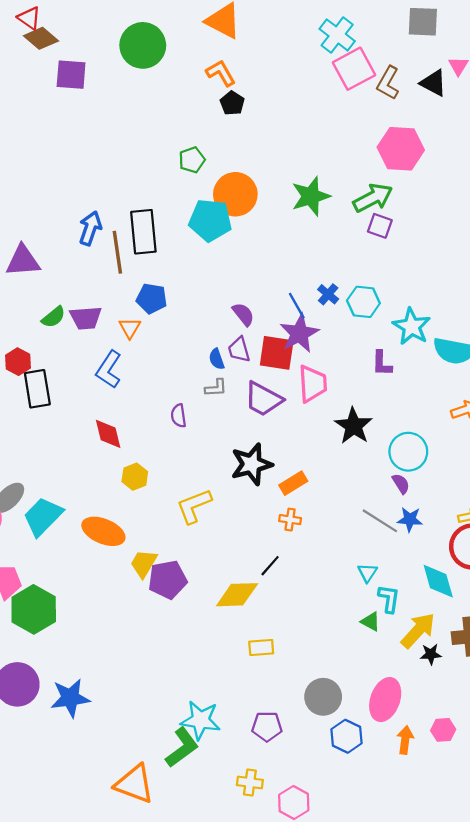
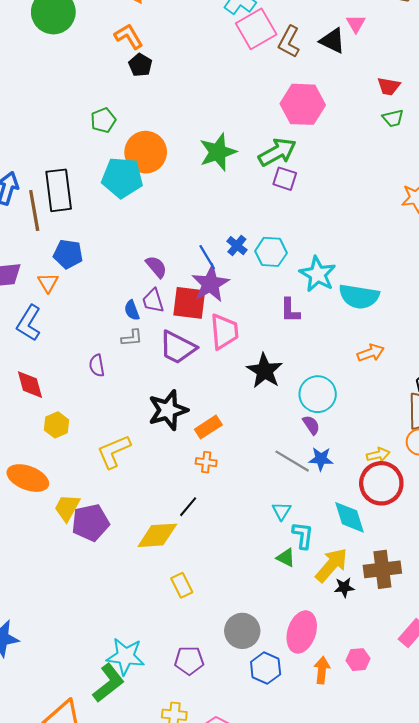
yellow rectangle: (261, 647) -> (182, 585), turned 70

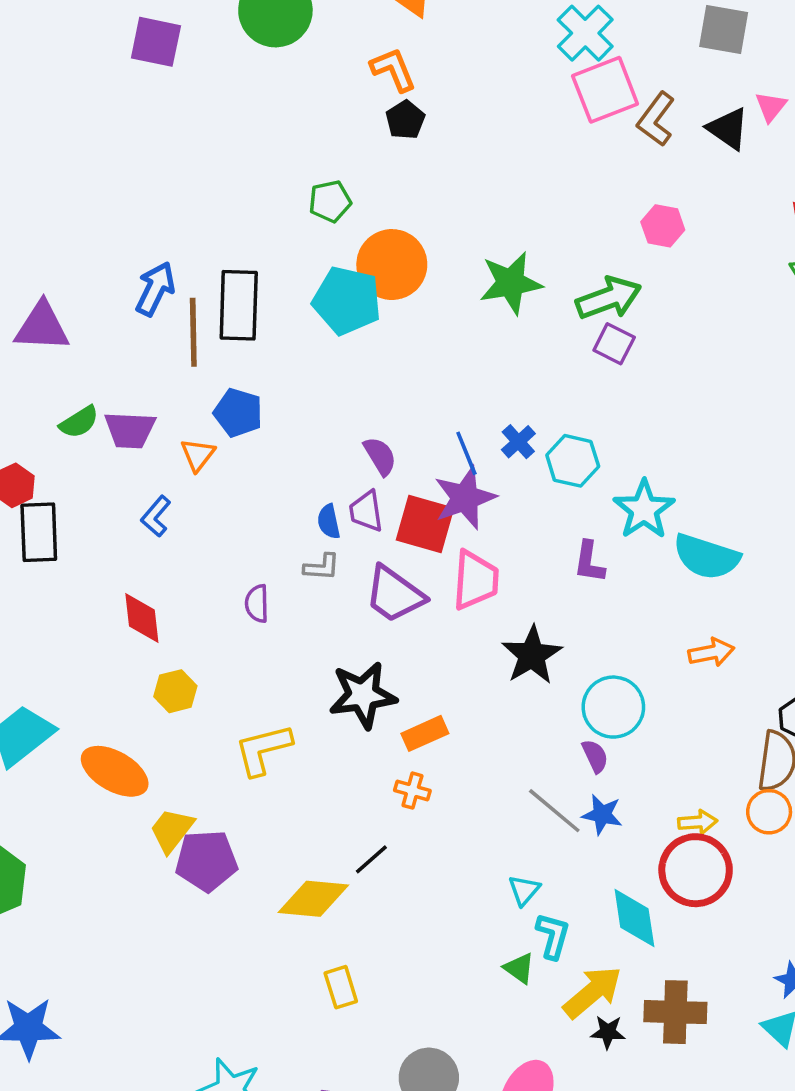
pink hexagon: (303, 104) -> (663, 226), size x0.6
blue L-shape: (29, 323) -> (156, 516), size x0.7

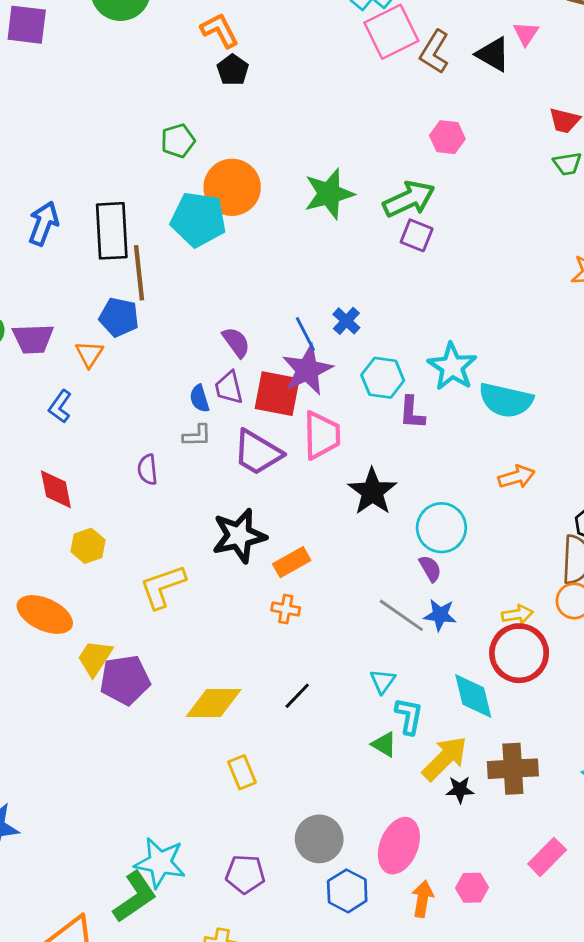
brown line: (193, 332) -> (139, 273), moved
cyan hexagon: (573, 461) -> (383, 378), moved
black line: (371, 859) -> (297, 696), moved

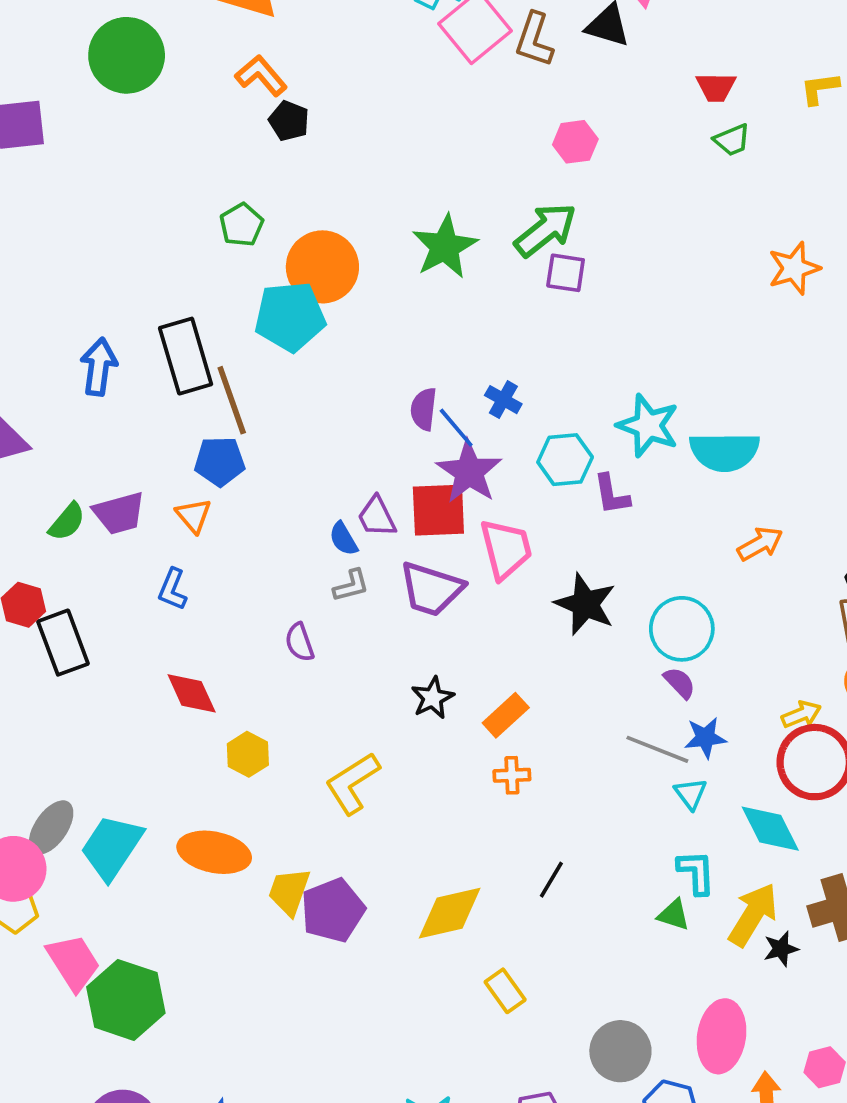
purple semicircle: (236, 342) -> (424, 409), moved, turned -124
black star: (239, 536) -> (433, 698), size x0.6
cyan triangle: (383, 681) -> (691, 794), moved

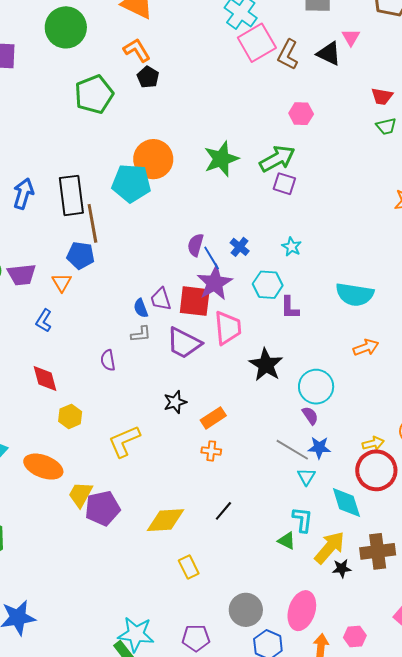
green pentagon: (242, 225) -> (94, 94), moved, size x1.6
cyan star: (648, 426) -> (292, 247), moved, size x0.6

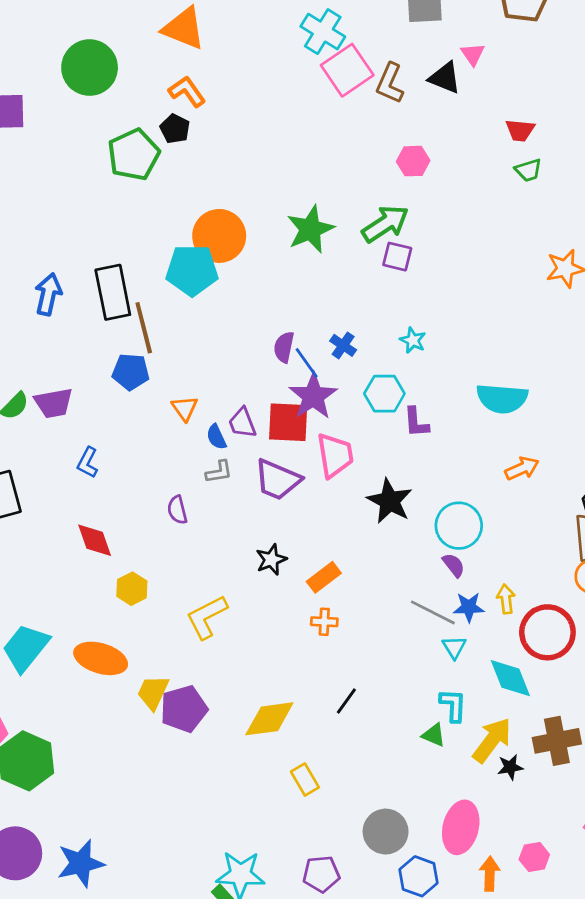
black pentagon: (148, 77) -> (175, 129), moved
orange triangle: (62, 282) -> (185, 408), moved
yellow arrow: (373, 443) -> (506, 599), moved, turned -80

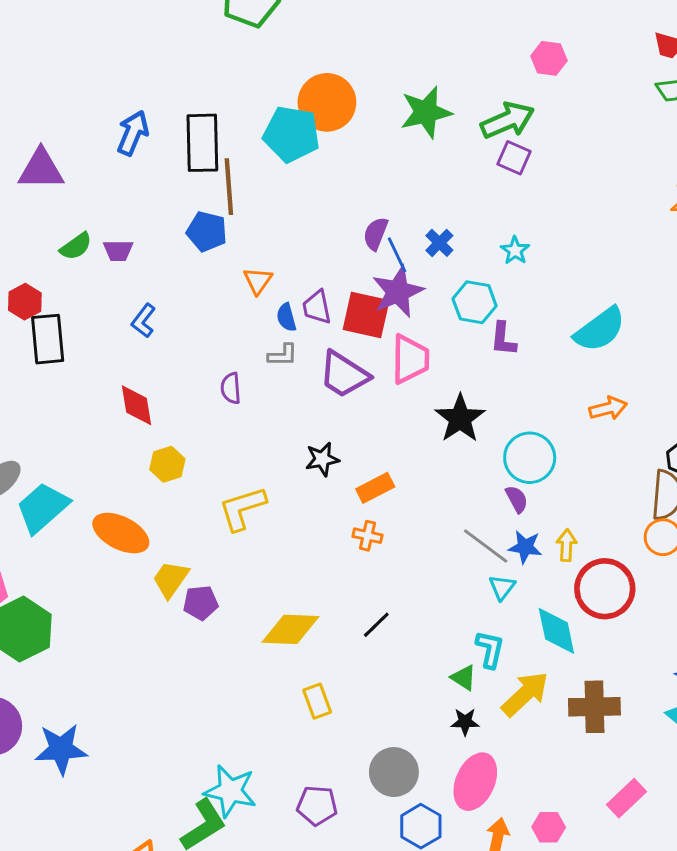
cyan semicircle: (502, 398) -> (600, 330), turned -51
purple trapezoid: (54, 403) -> (118, 251), size x0.7
purple pentagon: (184, 709) -> (201, 603), size x0.7
black star: (510, 767) -> (465, 722), moved

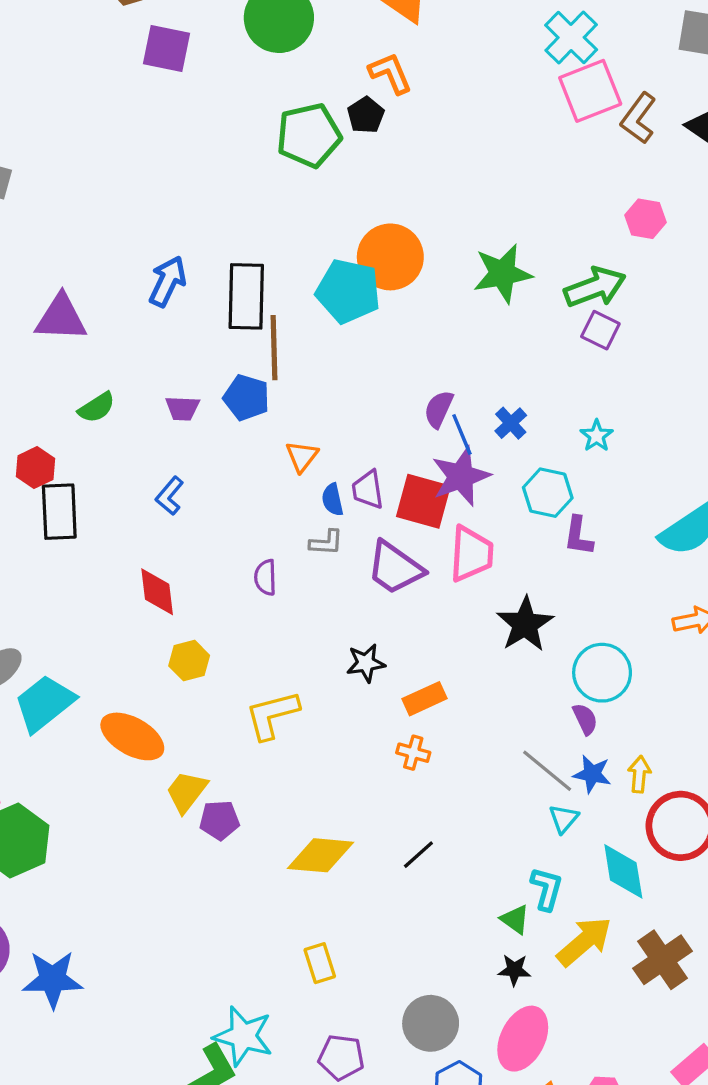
purple trapezoid: (118, 251) -> (182, 408), moved
yellow rectangle: (317, 701) -> (320, 963), moved
brown cross: (594, 707) -> (663, 960), turned -36

